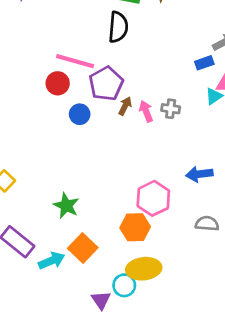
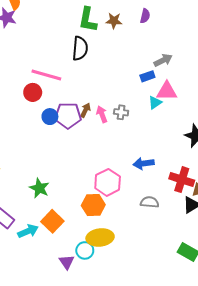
purple pentagon: (106, 84) -> (68, 116), moved, turned 30

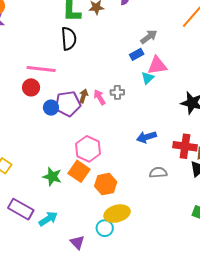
pink hexagon: (108, 182) -> (88, 149), moved
orange square: (52, 221) -> (79, 171), moved
purple triangle: (67, 262) -> (77, 242), moved

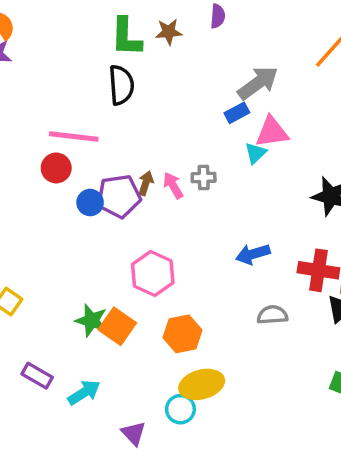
gray arrow: (149, 37) -> (258, 83), size x1.4
orange square: (79, 171) -> (117, 326), moved
purple rectangle: (21, 209) -> (37, 376), size x0.7

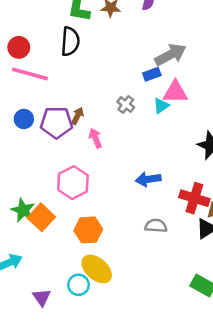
red circle: (56, 168) -> (19, 47), moved
gray cross: (204, 177) -> (126, 104), moved, turned 30
pink arrow: (173, 186) -> (95, 138), moved
blue circle: (90, 203) -> (24, 119), moved
yellow ellipse: (202, 384) -> (97, 269), turned 48

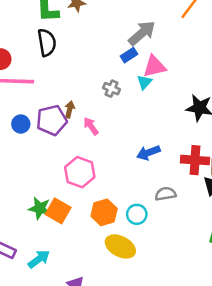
cyan circle: (78, 285) -> (137, 214), moved

